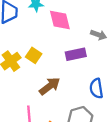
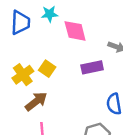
brown arrow: (50, 86) -> (36, 101), moved

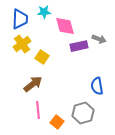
purple rectangle: (92, 67) -> (79, 46), moved
yellow cross: (23, 75) -> (22, 44), moved

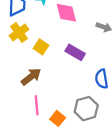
purple rectangle: (79, 46) -> (75, 52), moved, turned 42

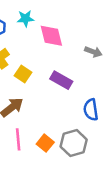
orange square: (58, 118) -> (45, 143), moved

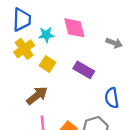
cyan star: (25, 18) -> (46, 35), moved

